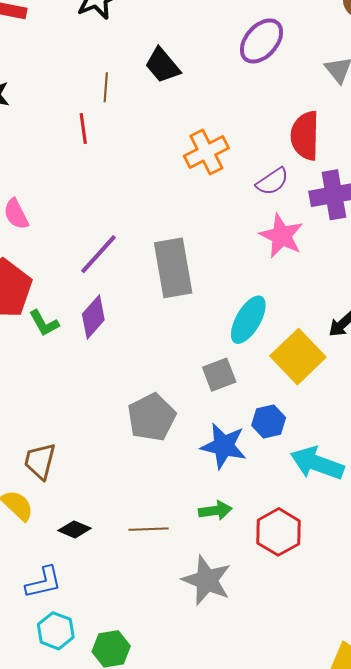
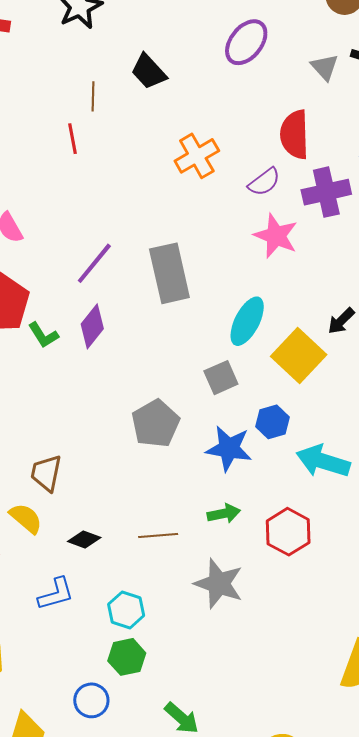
cyan hexagon: (56, 631) -> (126, 610), moved

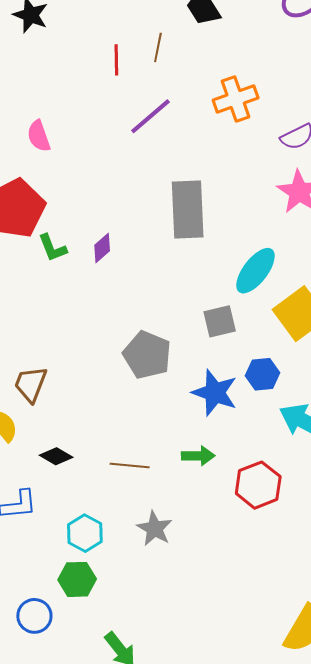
brown line: (93, 96) -> (158, 47), moved
purple line: (94, 263) -> (151, 116), moved
purple diamond: (92, 326) -> (102, 248), size x0.7
gray pentagon: (156, 423) -> (147, 355), turned -30
gray star: (219, 584) -> (155, 529), moved, size x0.7

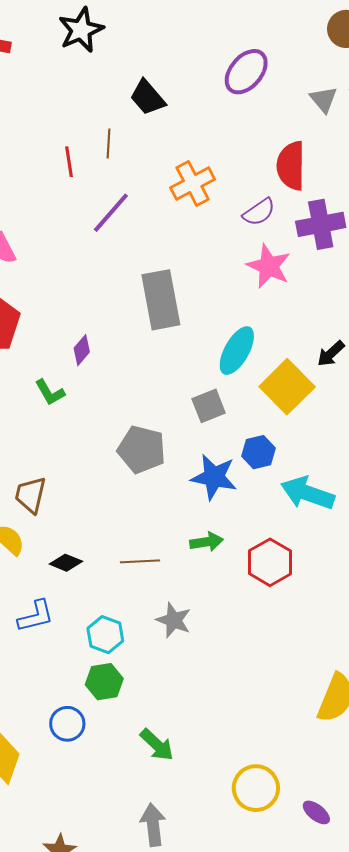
green L-shape: (52, 248) -> (50, 392), moved

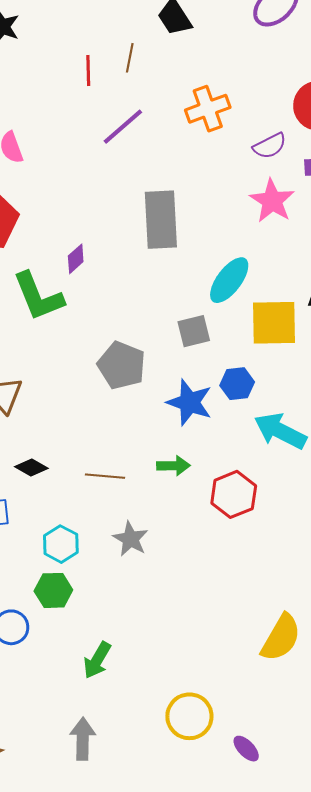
yellow square: (287, 387) -> (274, 323), turned 36
green L-shape: (50, 392) -> (38, 296), size x1.8
green arrow: (157, 745) -> (97, 660), turned 69

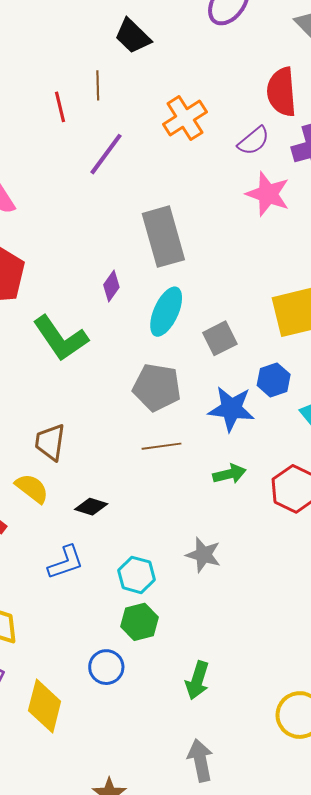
purple diamond: (76, 259) -> (111, 286), moved
cyan ellipse: (229, 280) -> (166, 312), moved
brown line: (105, 476) -> (162, 446), moved

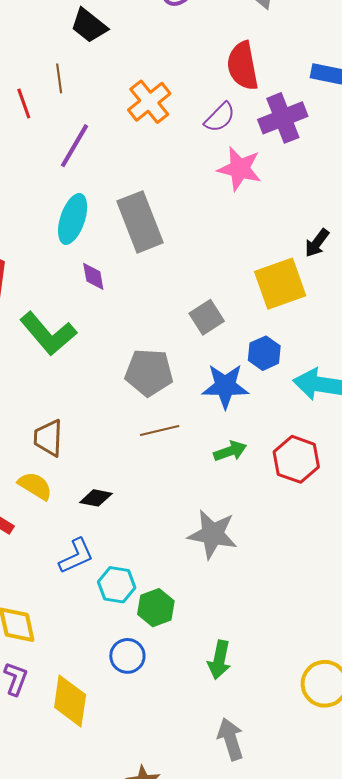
purple diamond: (111, 286) -> (93, 276), turned -40
cyan ellipse: (166, 312) -> (73, 219), moved
gray star: (203, 555) -> (213, 534), size x1.4
cyan hexagon: (137, 575) -> (117, 585), moved

